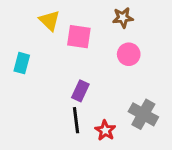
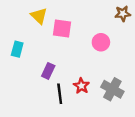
brown star: (123, 18) -> (123, 14), moved
purple rectangle: (80, 91) -> (48, 71), moved
red star: (105, 130) -> (81, 86), moved

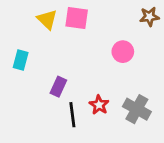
pink square: (62, 28) -> (77, 18), moved

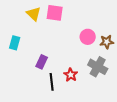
brown star: (149, 17) -> (107, 42), moved
gray cross: (137, 109) -> (98, 67), moved

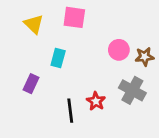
yellow triangle: (34, 14) -> (34, 24), moved
cyan rectangle: (15, 43) -> (58, 58), moved
purple rectangle: (42, 62) -> (31, 84), moved

